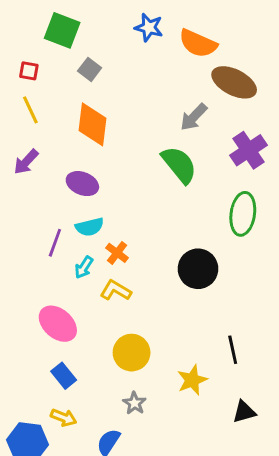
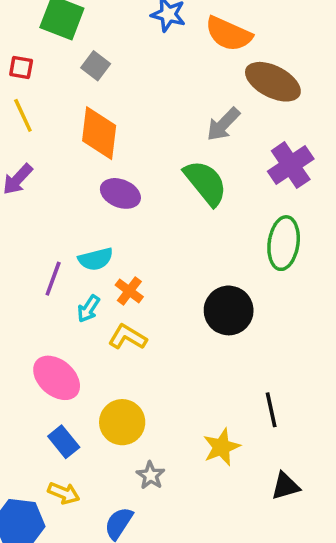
purple ellipse: (82, 184) -> (120, 193), moved
yellow circle: (132, 353) -> (122, 422), moved

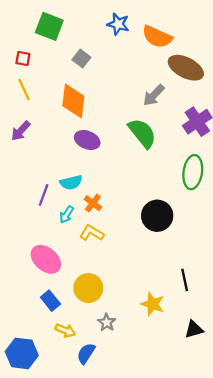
gray square: (96, 66) -> (81, 59), moved
yellow star: (222, 447) -> (153, 304), turned -30
yellow arrow: (64, 493) -> (65, 330), moved

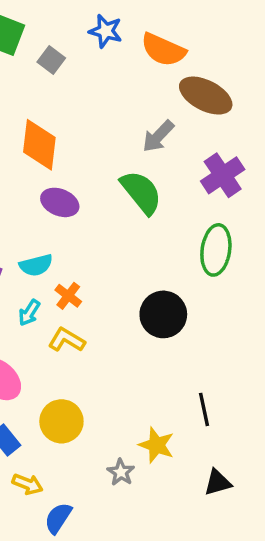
gray square: (81, 59) -> (51, 60), moved
gray star: (107, 322) -> (121, 472), moved

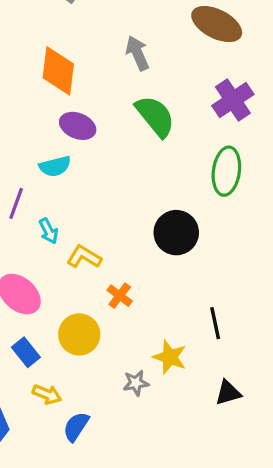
gray arrow: (158, 136) -> (137, 53), moved, turned 112
cyan semicircle: (36, 265) -> (55, 166), moved
orange cross: (68, 296) -> (120, 296), moved
cyan arrow: (29, 313) -> (49, 231), turned -60
gray star: (121, 472) -> (136, 383), turned 30

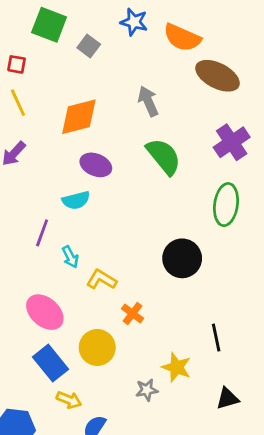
orange diamond: (58, 71) -> (79, 117), turned 69
blue rectangle: (26, 352) -> (51, 363), size x1.4

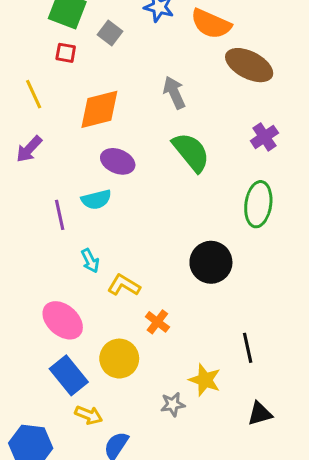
red square: (17, 64) -> (66, 53), moved
purple cross: (232, 142) -> (264, 137), size x0.7
purple line: (42, 233) -> (60, 215), moved, turned -32

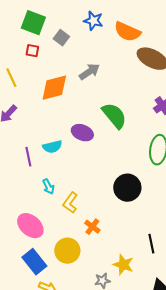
gray arrow: (174, 93) -> (89, 72), moved, turned 80
purple ellipse: (118, 161) -> (82, 133), moved
yellow L-shape: (124, 285) -> (70, 203), turned -85

